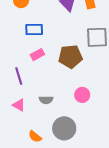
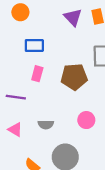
pink rectangle: (37, 55) -> (37, 74), turned -48
purple line: (19, 76) -> (16, 97), turned -66

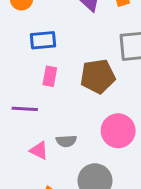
pink circle: (86, 120) -> (118, 131), size x1.5
pink triangle: (15, 130) -> (39, 150), moved

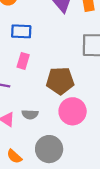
brown pentagon: (98, 76) -> (60, 81), moved

